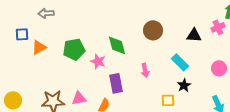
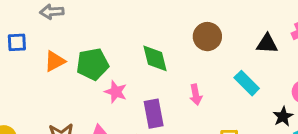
orange triangle: (39, 47) -> (55, 61), moved
pink star: (98, 61) -> (116, 92), moved
black star: (184, 85) -> (283, 117), moved

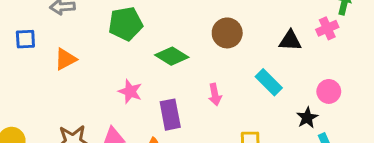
green diamond: (155, 58) -> (172, 56), turned -44
green pentagon: (92, 64) -> (126, 24), moved

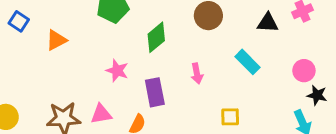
blue square: (25, 39) -> (19, 21), turned 36
green diamond: (172, 56) -> (156, 37), turned -72
black star: (307, 118) -> (317, 95), moved, turned -30

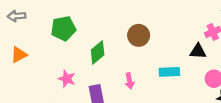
black triangle: (268, 23) -> (198, 51), moved
cyan rectangle: (247, 62) -> (169, 72), turned -48

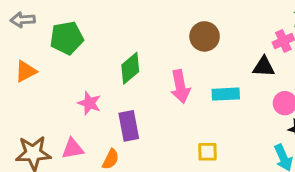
green pentagon: (63, 29) -> (67, 38), moved
brown circle: (139, 35) -> (205, 36), moved
pink arrow: (129, 81) -> (180, 86), moved, size x1.5

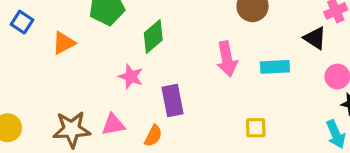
black triangle: (264, 67) -> (315, 38), turned 30
green diamond: (130, 68) -> (153, 36), moved

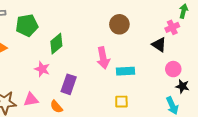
cyan rectangle: (275, 67) -> (125, 71), moved
purple rectangle: (172, 101) -> (69, 84), turned 30
orange semicircle: (153, 136) -> (56, 107), turned 112

